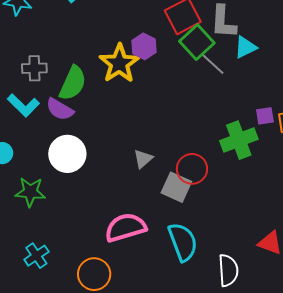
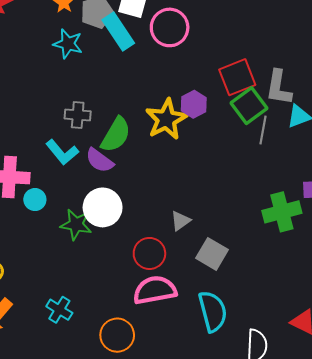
gray line: (213, 64) -> (263, 130), turned 52
red circle: (192, 169) -> (149, 253), moved
green star: (30, 192) -> (76, 225), moved
cyan cross: (36, 256) -> (59, 310), turned -30

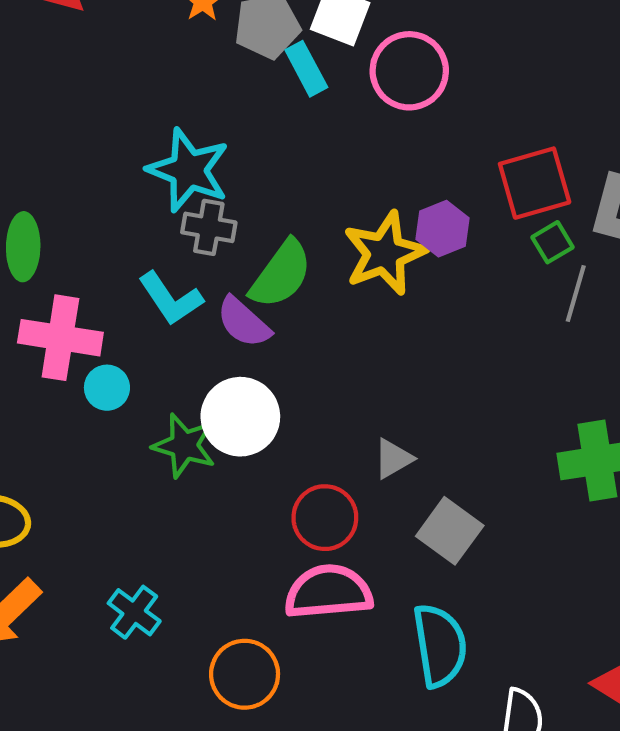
cyan rectangle: (118, 31) -> (306, 69), size x0.7
cyan star: (68, 44) -> (188, 170), moved, size x1.4
green square: (249, 106) -> (553, 242), size x0.6

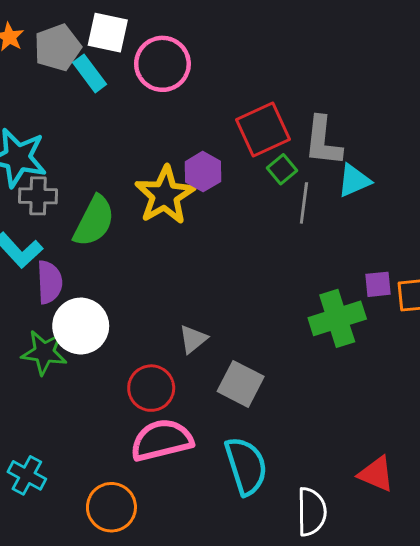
purple semicircle: (244, 322) -> (50, 282), moved, turned -126

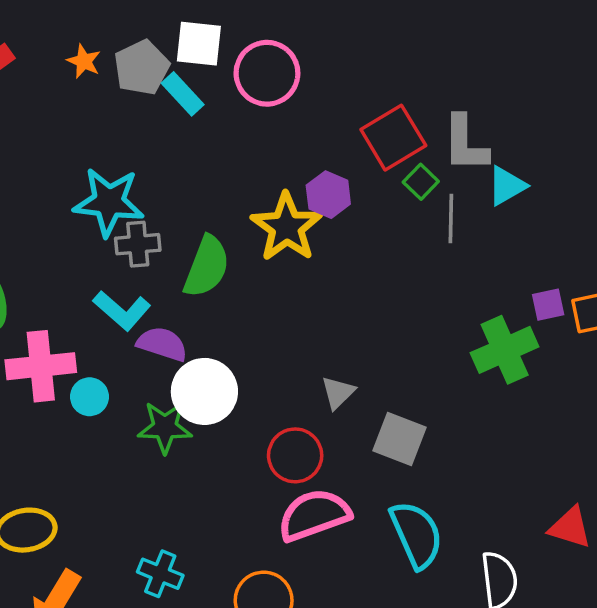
purple semicircle: (50, 282) -> (162, 344), turned -63

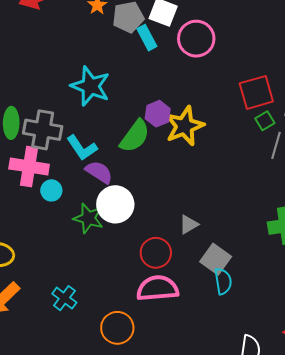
purple hexagon: (328, 195) -> (158, 114), moved
gray cross: (138, 244) -> (43, 130), moved, size x1.5
cyan semicircle: (416, 535) -> (223, 281), moved, size x0.7

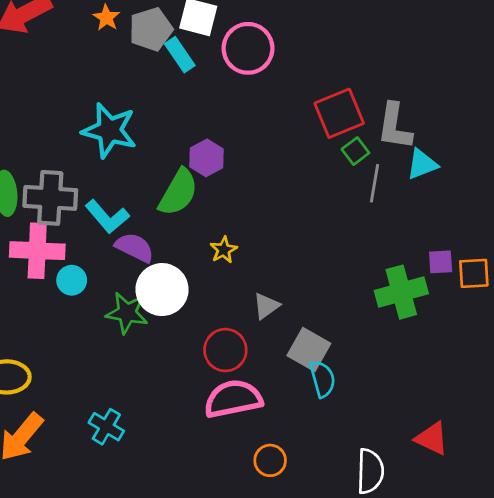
yellow star: (184, 126) -> (224, 250), moved, size x0.5
orange circle: (117, 328) -> (270, 460), moved, size x0.7

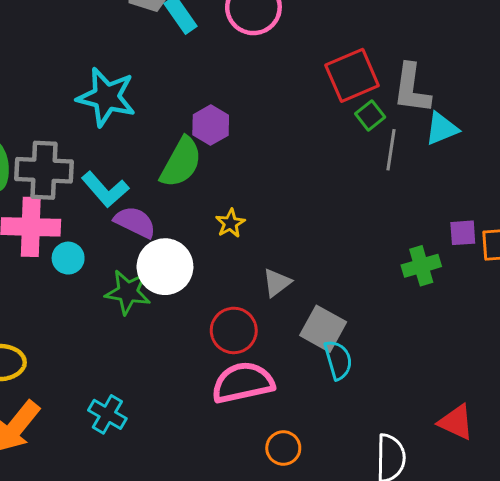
green cross: (401, 292) -> (421, 266), size x0.7

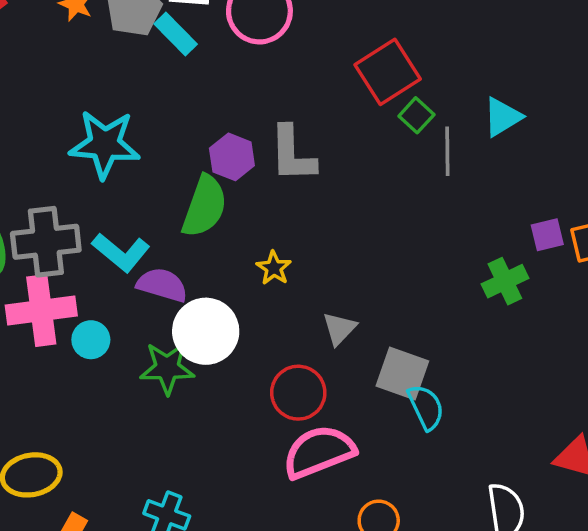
gray L-shape: (412, 89) -> (292, 154), moved

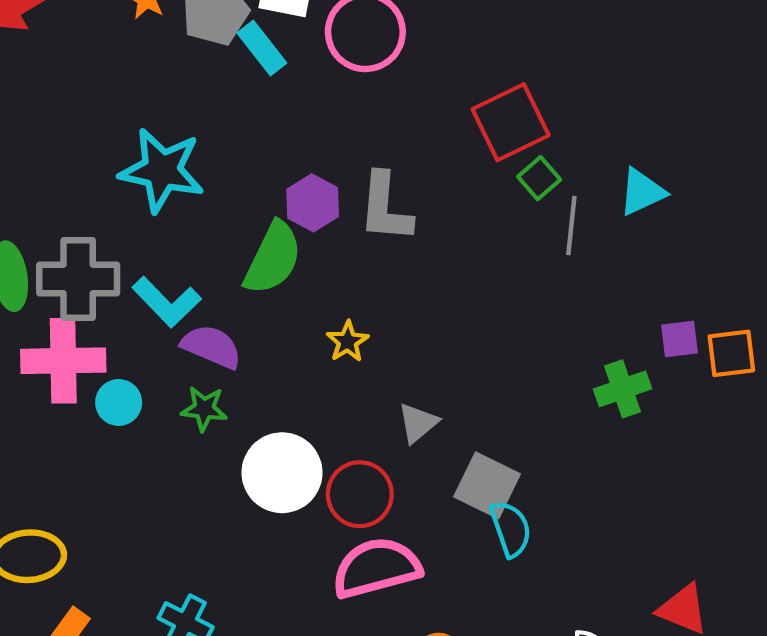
white circle: (206, 331) -> (282, 473), moved
green star: (167, 368) -> (204, 409), moved, size x0.7

